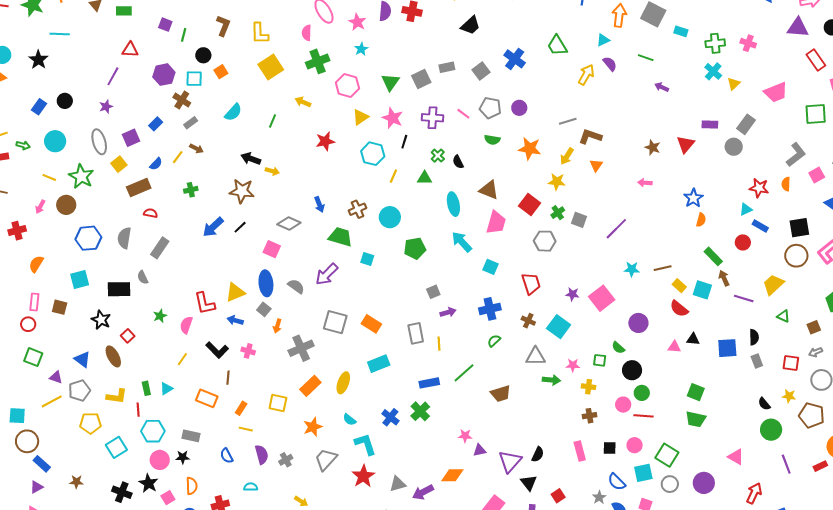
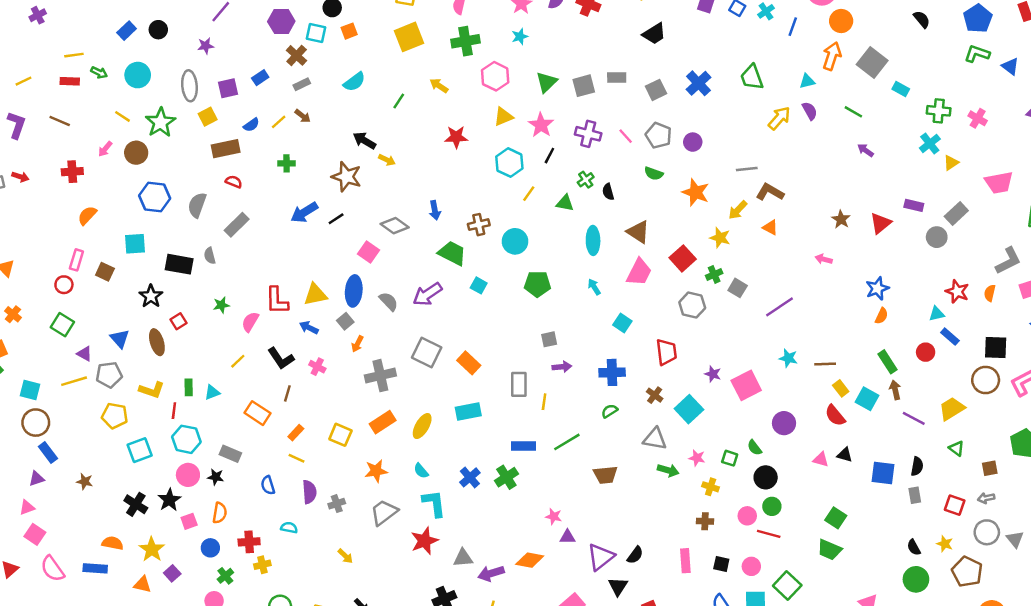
orange triangle: (596, 165) -> (770, 227), turned -48
cyan arrow: (462, 242) -> (594, 287), size x0.6

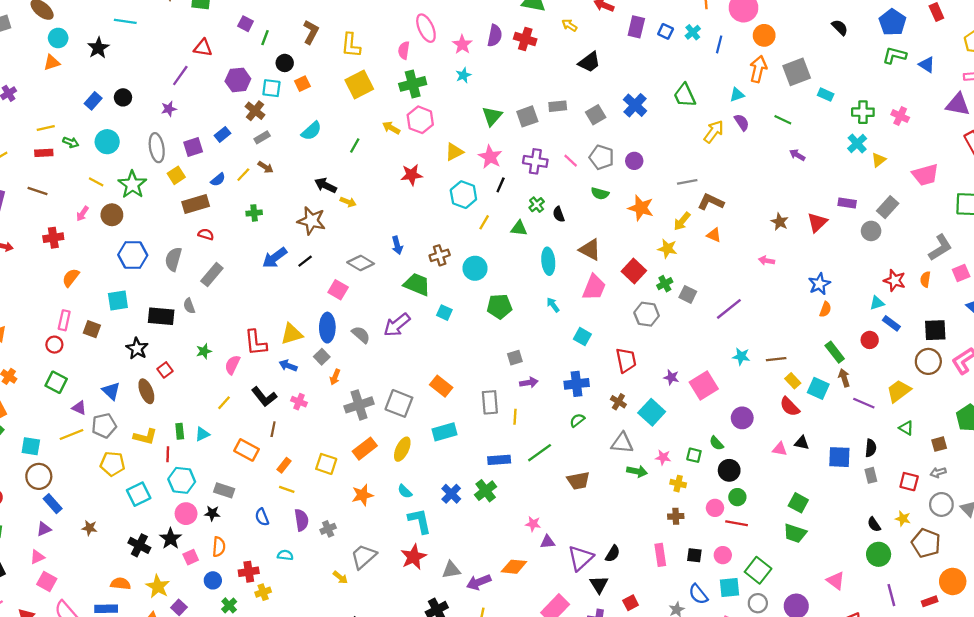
gray square: (872, 62) -> (797, 72), turned 36
pink hexagon: (495, 76) -> (420, 120), moved
gray square: (427, 353) -> (399, 403), moved
gray trapezoid: (384, 512) -> (364, 556), moved

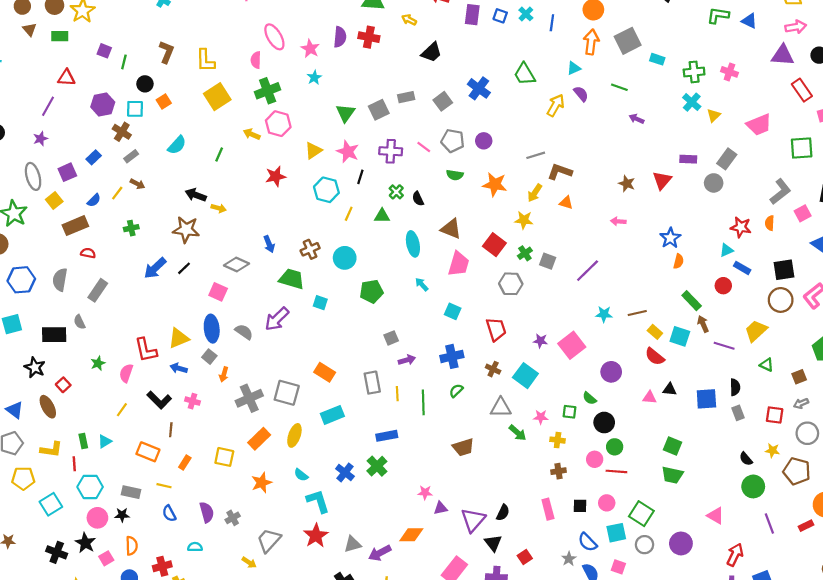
green line: (540, 453) -> (423, 402), moved, turned -50
green arrow: (637, 471) -> (518, 433), turned 36
yellow line: (287, 489) -> (164, 486), moved

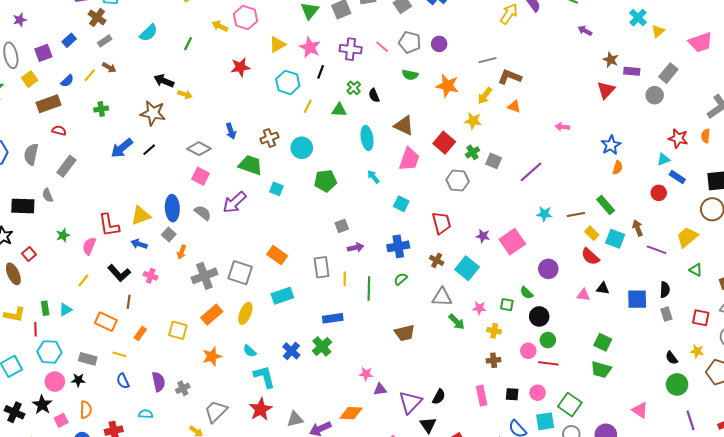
brown star: (627, 184) -> (611, 60), moved
pink square: (218, 292) -> (200, 176), moved
green rectangle: (692, 301) -> (606, 205), moved

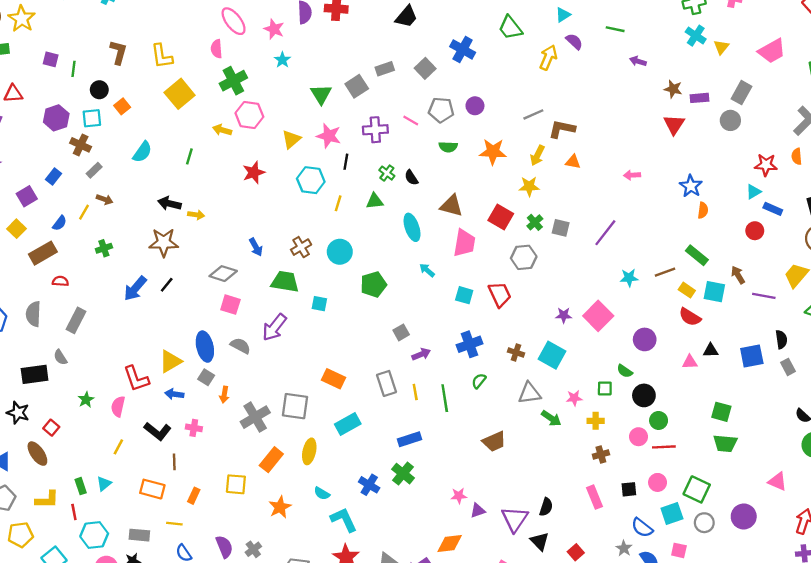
red trapezoid: (441, 223) -> (500, 294), moved

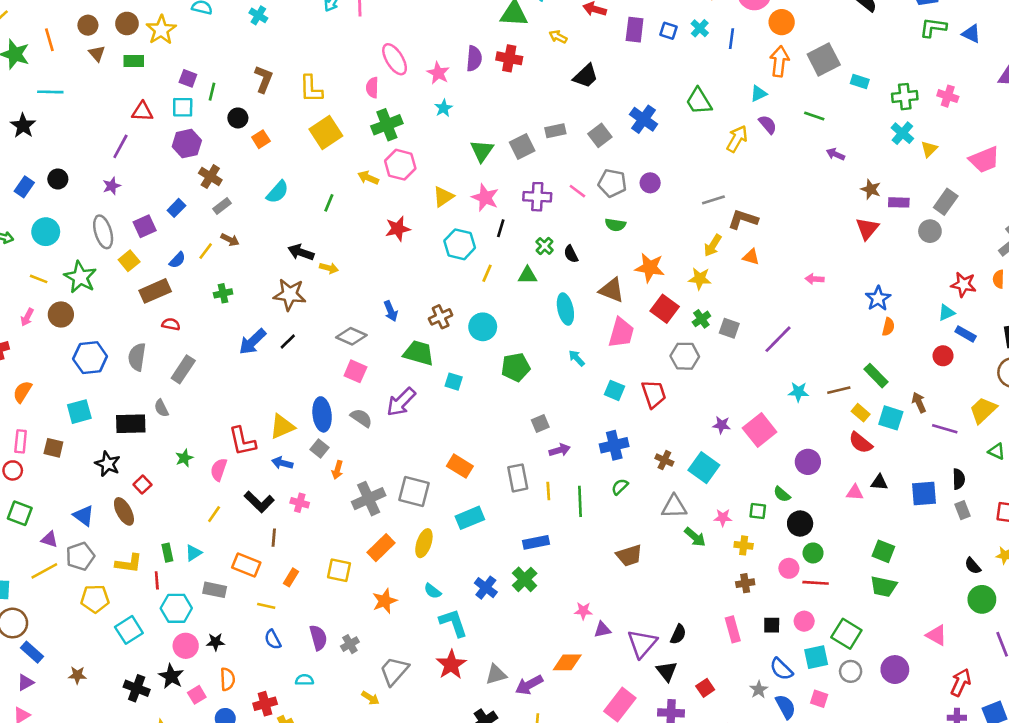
cyan square: (92, 118) -> (183, 107), moved
orange star: (493, 152) -> (650, 268), moved
gray rectangle: (139, 535) -> (215, 590), moved

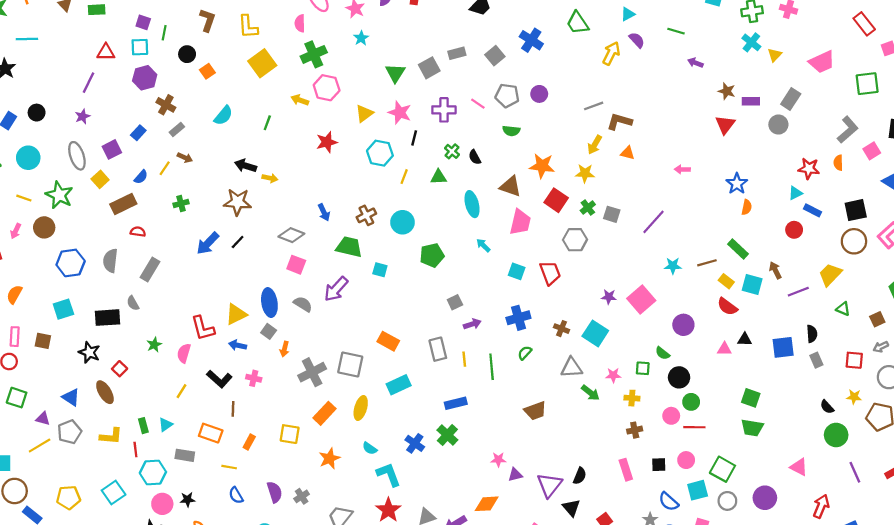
purple line: (945, 429) -> (798, 292), turned -35
yellow pentagon: (95, 599) -> (68, 497), moved

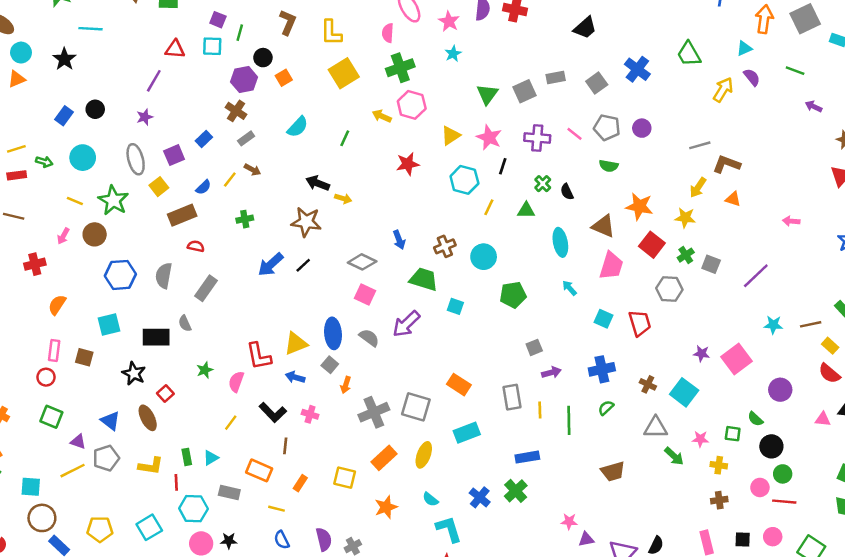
purple hexagon: (145, 78) -> (244, 80), moved

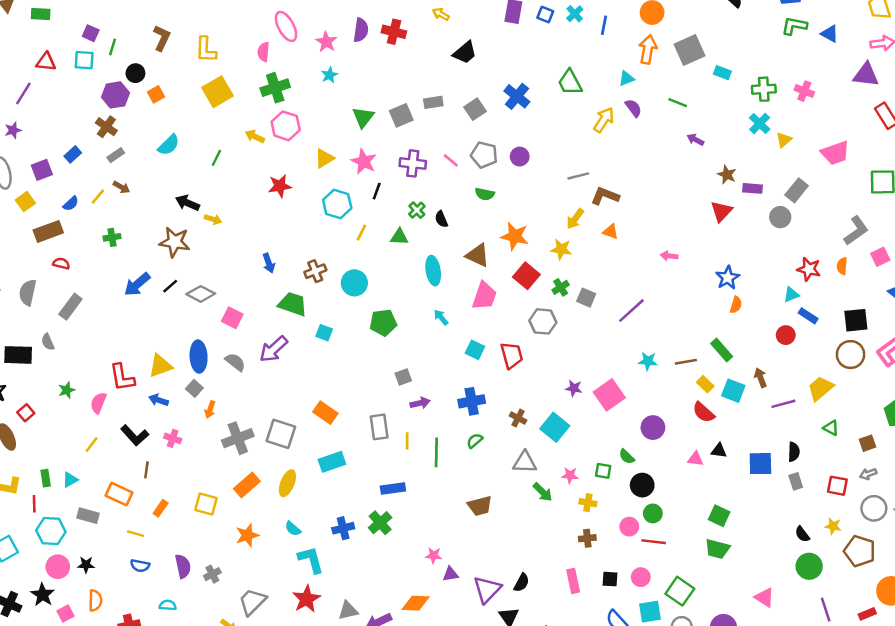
gray diamond: (362, 262) -> (201, 294), moved
blue cross: (480, 497) -> (343, 528), turned 35
blue semicircle: (282, 540) -> (140, 566), turned -54

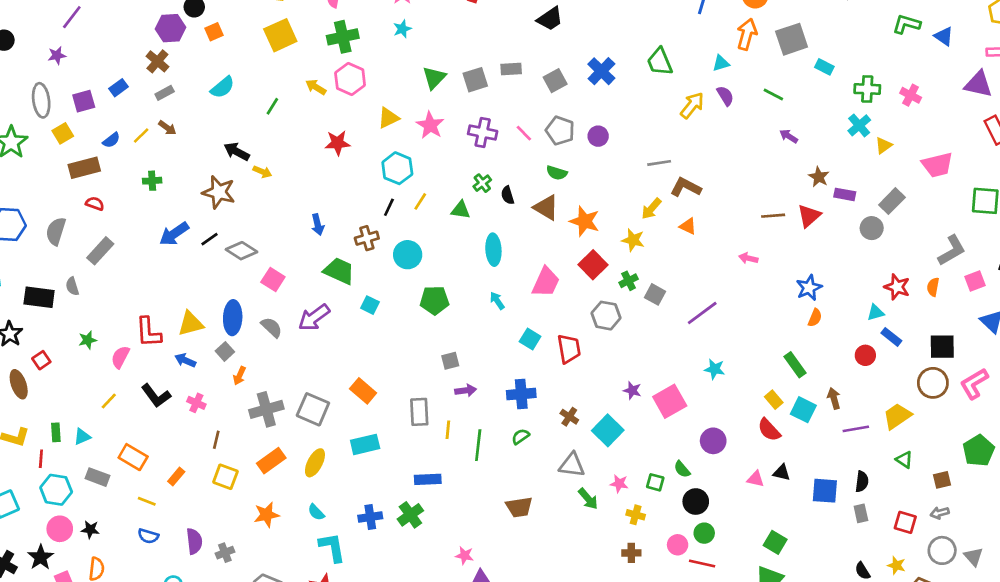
black line: (377, 191) -> (389, 207), moved
brown triangle: (478, 255) -> (546, 208), moved
brown line: (686, 362) -> (773, 216), moved
brown line: (146, 470) -> (216, 440), moved

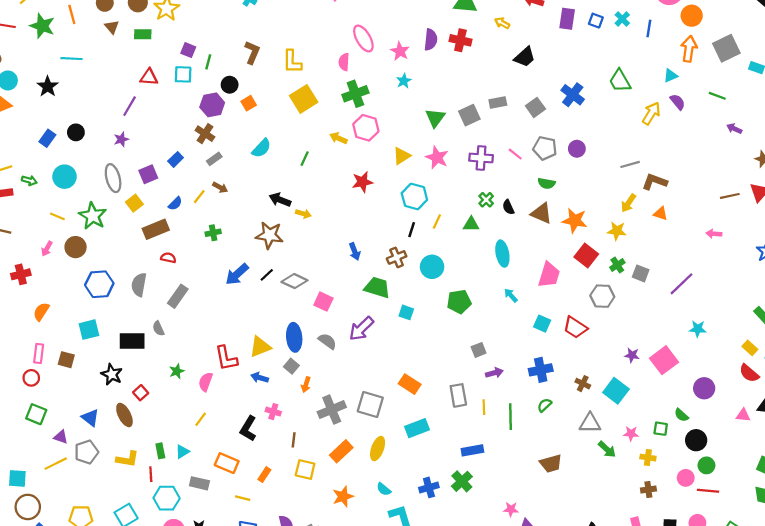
red trapezoid: (569, 349) -> (575, 327), turned 140
black L-shape: (156, 396) -> (248, 429), moved, turned 75

